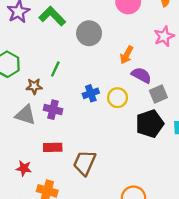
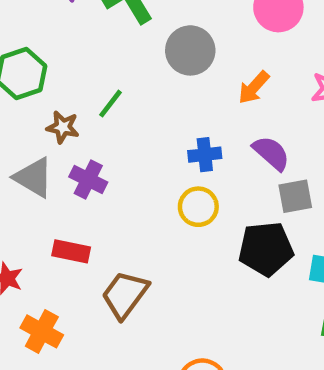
orange arrow: (127, 55) -> (254, 88), moved
blue cross: (91, 93) -> (205, 155), moved
yellow circle: (117, 98) -> (198, 207), moved

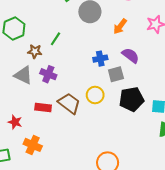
gray square: (295, 196) -> (116, 74), moved
yellow circle: (198, 207) -> (95, 95), moved
brown trapezoid: (125, 295) -> (69, 103), moved, turned 95

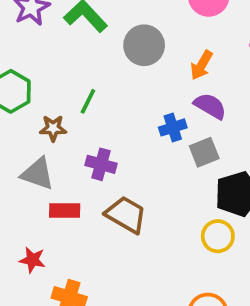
purple semicircle: (130, 55) -> (210, 106), moved
purple cross: (48, 74) -> (101, 164), moved
yellow circle: (95, 95) -> (218, 236), moved
red rectangle: (43, 107) -> (65, 210), moved

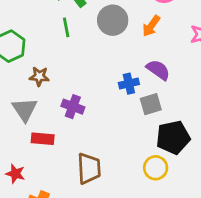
orange arrow: (202, 65) -> (151, 26), moved
green line: (88, 101) -> (66, 27), moved, turned -42
gray triangle: (38, 174) -> (25, 109), turned 32
brown trapezoid: (126, 215) -> (89, 168), moved, turned 52

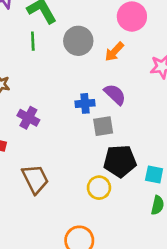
brown trapezoid: (89, 168) -> (35, 179), turned -32

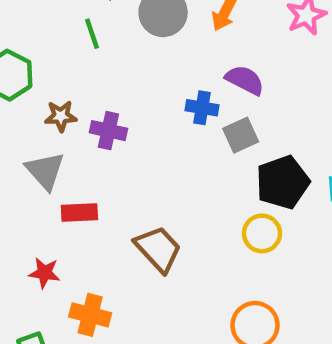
blue cross: (85, 103) -> (202, 108), turned 30
purple cross: (28, 118) -> (108, 131), moved

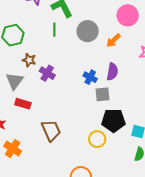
purple semicircle: (245, 80) -> (112, 72), turned 54

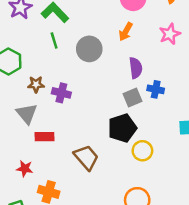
gray circle: (88, 31) -> (89, 49), moved
blue cross: (90, 77) -> (156, 89), moved
black pentagon: (113, 120) -> (122, 128), moved

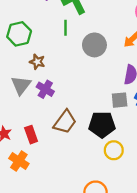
purple cross: (61, 93) -> (45, 89), moved
red rectangle: (44, 137) -> (31, 135), moved, turned 54
brown trapezoid: (86, 157) -> (65, 122), moved, turned 60

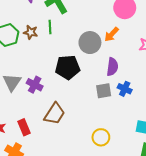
gray circle: (94, 45) -> (90, 43), moved
brown star: (37, 62) -> (31, 32), moved
black pentagon: (102, 125) -> (68, 67), moved

